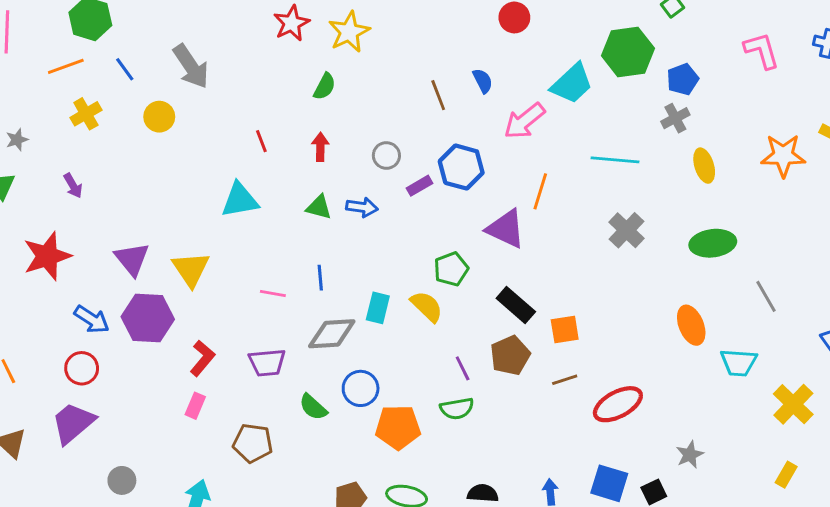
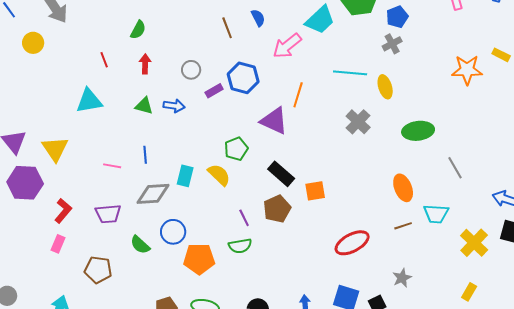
green semicircle: (325, 86) -> (138, 30), moved
yellow ellipse: (704, 166) -> (385, 87), moved
brown line: (565, 380) -> (403, 226), moved

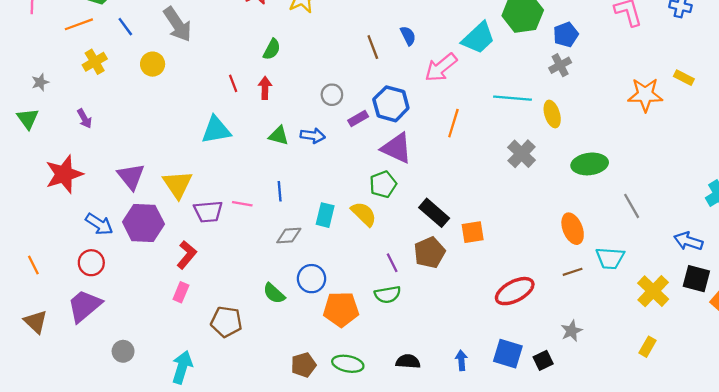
red arrow: (145, 64) -> (265, 88), moved
purple triangle: (274, 121) -> (397, 148), moved
gray diamond: (153, 194) -> (289, 235), size x0.7
purple trapezoid: (108, 214) -> (208, 212), moved

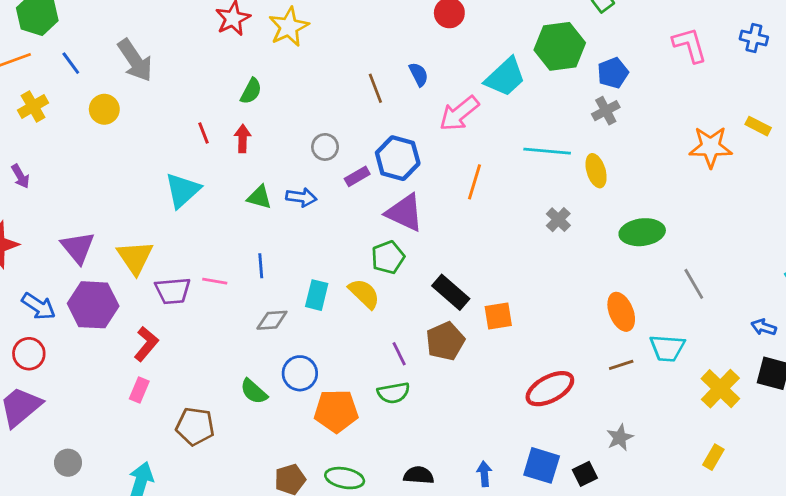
cyan triangle: (216, 130) -> (183, 190), turned -32
gray cross: (522, 154) -> (558, 220), size x0.7
blue arrow: (688, 241) -> (764, 327), size x0.7

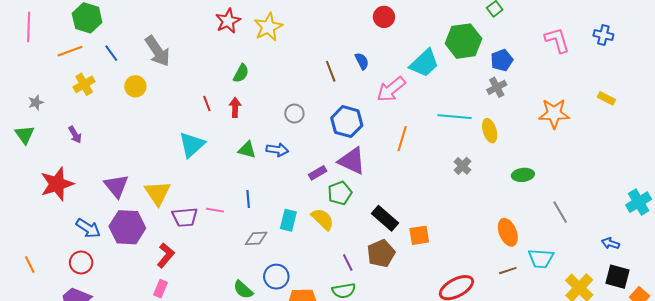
orange star: (711, 147) -> (554, 114), moved
purple rectangle: (357, 176) -> (318, 173), moved
green ellipse: (642, 232) -> (523, 175), size x0.7

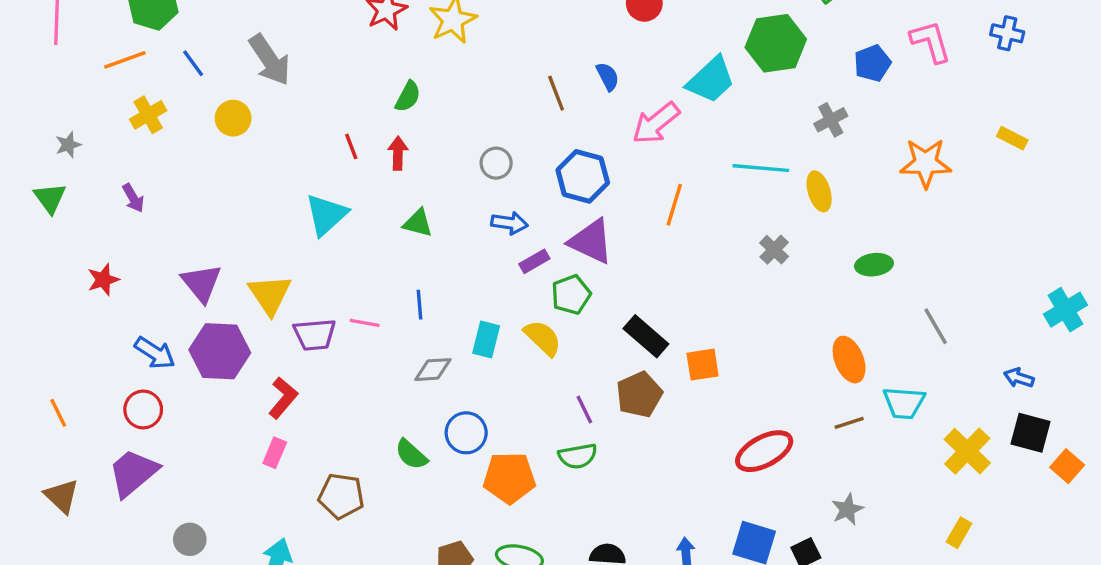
blue pentagon: (502, 60) -> (872, 63), moved
blue arrow: (277, 150) -> (509, 223), moved
red star: (57, 184) -> (103, 280), size x0.6

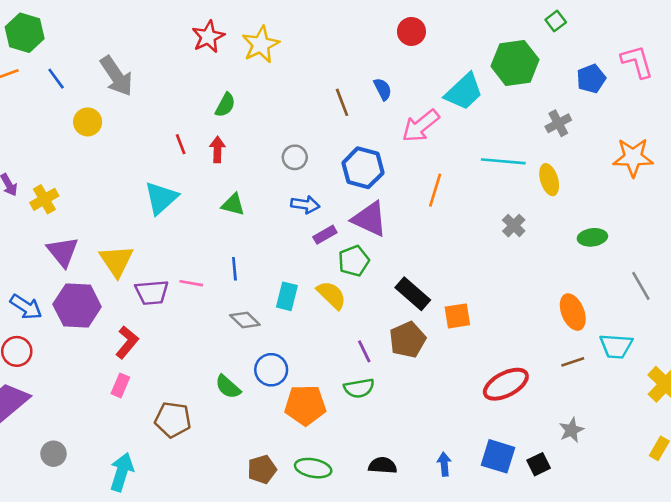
yellow cross: (148, 115) -> (44, 199), moved
gray diamond: (433, 370) -> (245, 320), turned 48

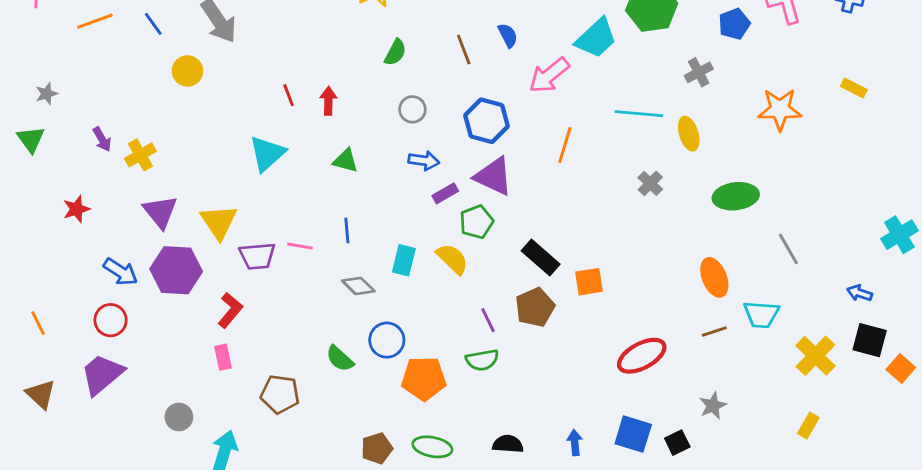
green semicircle: (225, 105) -> (395, 52), moved
green ellipse: (592, 237) -> (736, 196), size x1.4
pink rectangle: (120, 385) -> (223, 357), turned -35
gray circle: (54, 454) -> (179, 417), moved

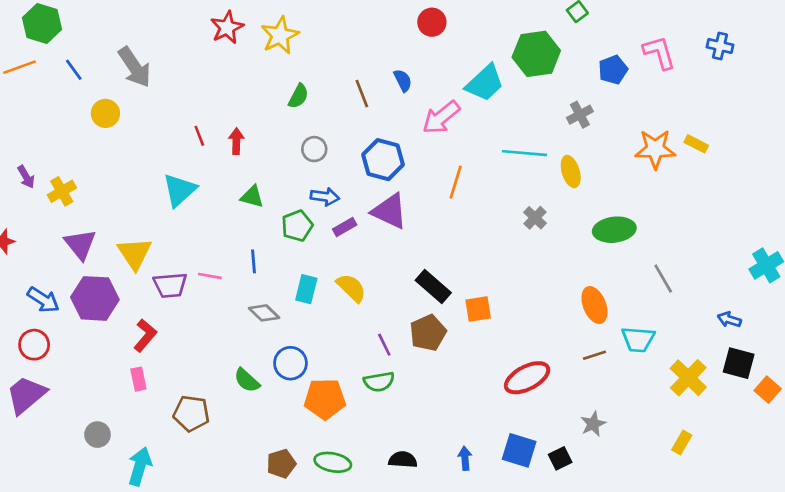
yellow rectangle: (854, 88) -> (696, 144), moved
green pentagon: (477, 222) -> (297, 226), moved

